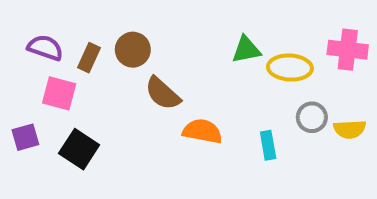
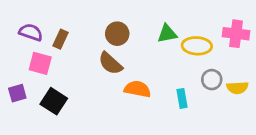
brown circle: (133, 50) -> (117, 34), moved

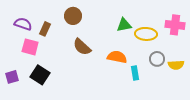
brown circle: (117, 34) -> (73, 16), moved
orange semicircle: (137, 89) -> (117, 57), moved
purple square: (17, 93) -> (12, 77), moved

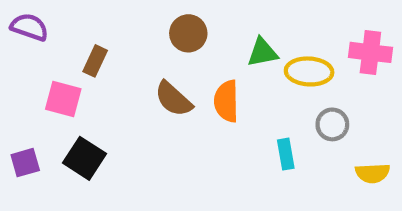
brown circle: (73, 16) -> (188, 33), moved
purple semicircle: (23, 24) -> (29, 27), moved
orange semicircle: (117, 57) -> (226, 101), moved, turned -102
yellow semicircle: (176, 65) -> (373, 173), moved

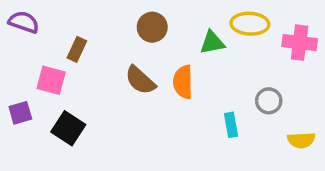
yellow ellipse: (309, 71) -> (250, 24), moved
purple square: (25, 163) -> (20, 113), moved

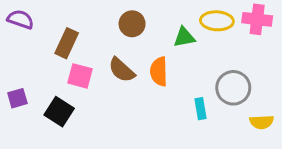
pink cross: (300, 43) -> (257, 19), moved
brown rectangle: (77, 49) -> (67, 43), size x1.4
pink square: (51, 80) -> (80, 76), moved
gray circle: (269, 101) -> (233, 88), size x1.5

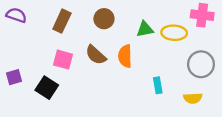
yellow ellipse: (217, 21) -> (174, 33), moved
brown rectangle: (67, 43) -> (62, 21), moved
gray circle: (233, 88) -> (201, 64), moved
yellow semicircle: (262, 122) -> (193, 98), moved

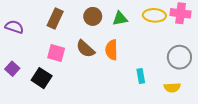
purple semicircle: (16, 15) -> (14, 27), moved
green triangle: (145, 29) -> (120, 18), moved
yellow ellipse: (174, 33) -> (154, 15), moved
purple square: (14, 77) -> (12, 69), turned -32

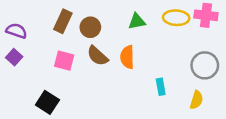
brown circle: (93, 16) -> (90, 27), moved
purple square: (12, 69) -> (14, 57), moved
black square: (42, 78) -> (47, 102), moved
yellow semicircle: (172, 87) -> (196, 100), turned -70

